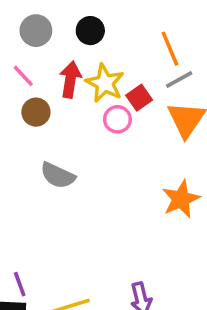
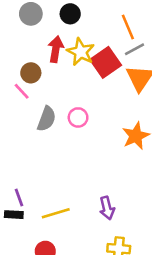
pink line: (23, 76) -> (22, 91), moved
red square: (139, 98) -> (106, 62), size x1.6
pink circle: (117, 119) -> (78, 117), moved
gray semicircle: (58, 175) -> (47, 119), turned -95

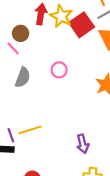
gray semicircle: (47, 119) -> (23, 77), moved
yellow line: (56, 213) -> (30, 130), moved

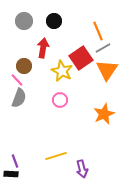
yellow star: (61, 16) -> (62, 71), moved
gray semicircle: (23, 77) -> (19, 98), moved
yellow line: (30, 130) -> (56, 156), moved

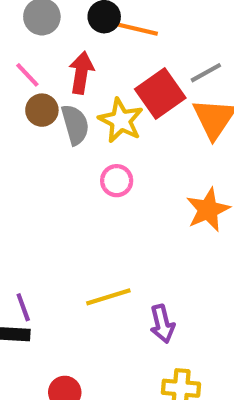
orange line: (98, 31) -> (137, 29), moved, turned -54
pink line: (17, 80) -> (27, 75), moved
gray semicircle: (19, 98) -> (75, 125), moved, turned -36

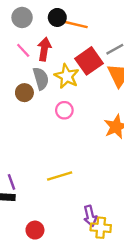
pink line: (27, 75) -> (23, 50), moved
brown circle: (42, 110) -> (24, 93), moved
purple arrow: (162, 324) -> (90, 216), moved

